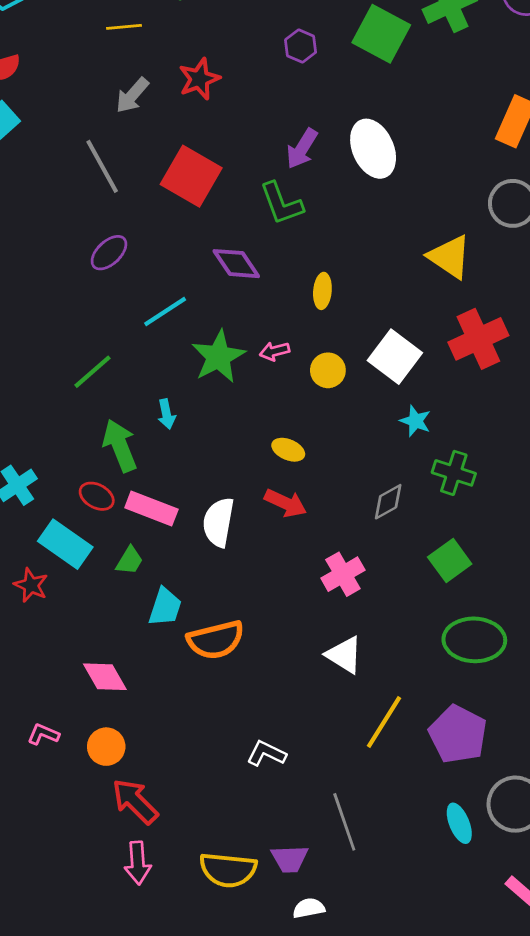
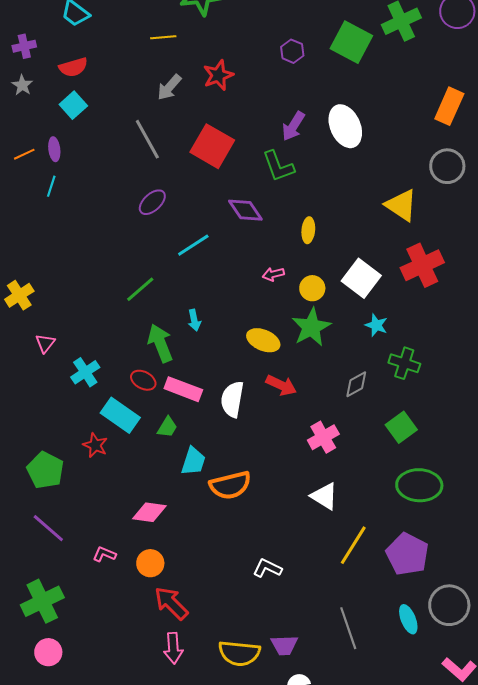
green star: (218, 357) -> (311, 327), moved
yellow ellipse: (288, 450) -> (263, 340), moved, size x1.4
pink diamond: (105, 677) -> (149, 512), turned -52
gray line: (344, 822) -> (348, 628), moved

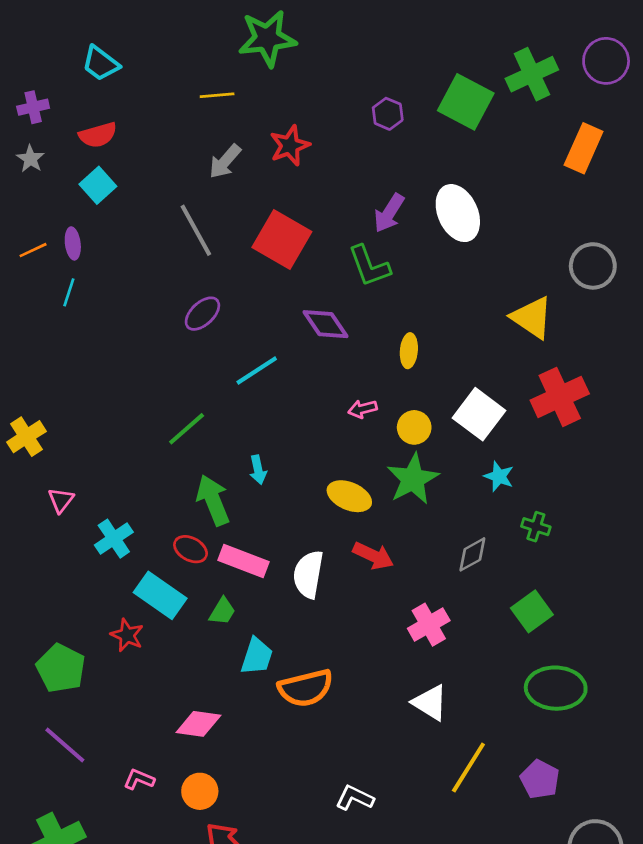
orange rectangle: (449, 106) -> (584, 148), moved
green cross: (404, 363) -> (536, 527), size x0.7
purple pentagon: (407, 554) -> (540, 779), size x0.7

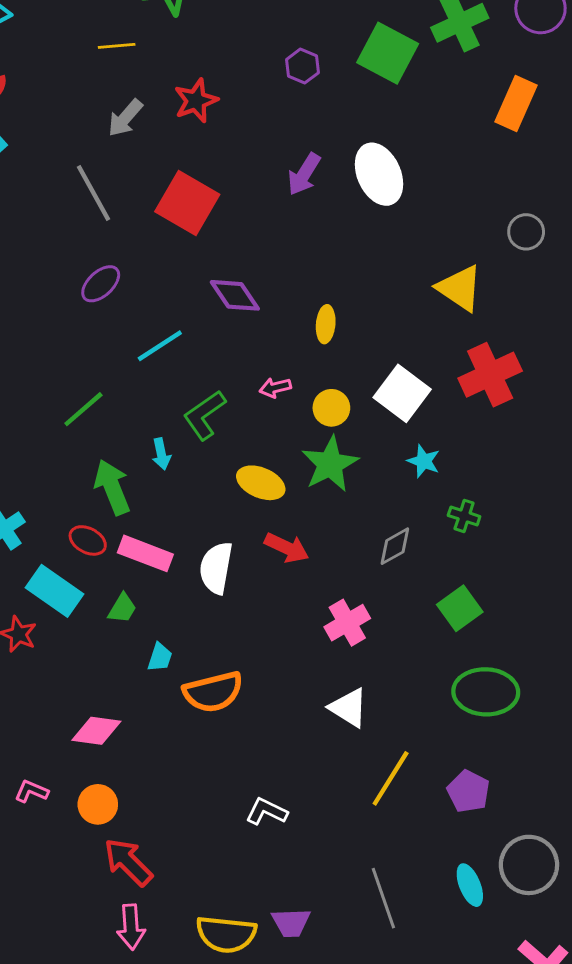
green L-shape: (369, 266) -> (205, 415), moved, turned 75
gray circle: (593, 266) -> (526, 232), size x0.7
cyan trapezoid: (257, 656) -> (160, 657), size x0.7

